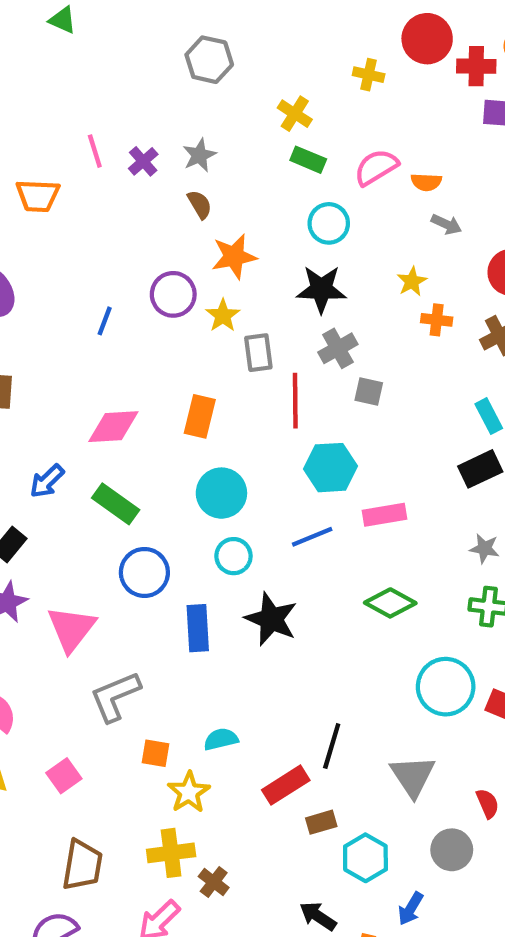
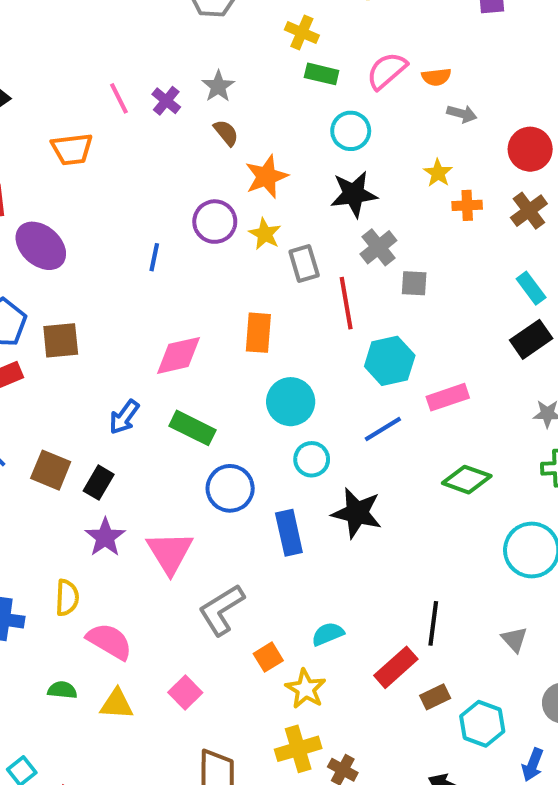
orange square: (156, 753) -> (268, 657), turned -32
gray triangle: (413, 776) -> (514, 639), size x0.6

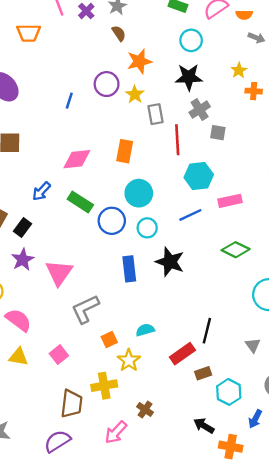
blue circle: (230, 488) -> (112, 221), moved
yellow cross: (298, 749) -> (104, 386), moved

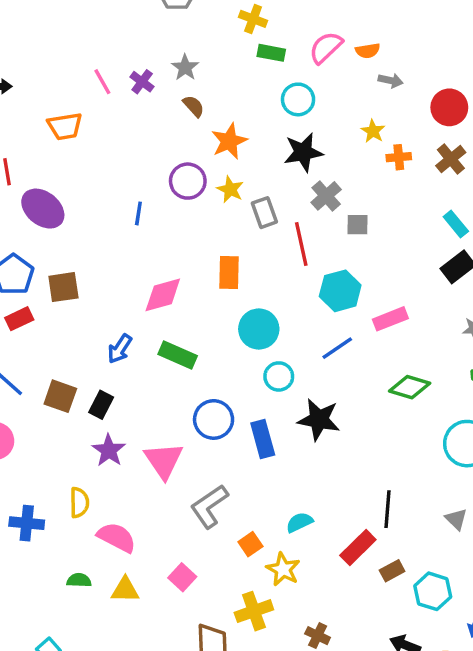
blue circle: (112, 221) -> (214, 419), moved

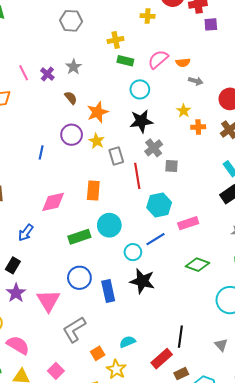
yellow cross: (253, 19) -> (116, 40), turned -35
brown semicircle: (194, 106) -> (71, 98), moved
green rectangle: (178, 355) -> (79, 237), moved, turned -45
cyan circle: (279, 376) -> (133, 252), moved

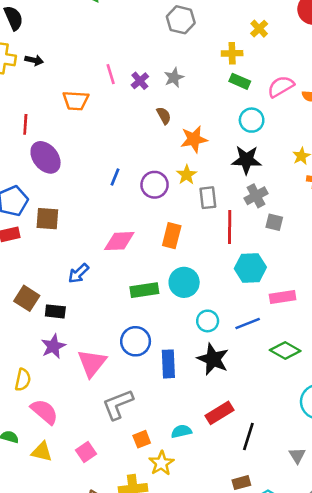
yellow cross: (148, 16) -> (259, 29), moved, turned 32
purple circle: (72, 135) -> (155, 185), moved
blue line: (156, 239) -> (248, 324), moved
black rectangle: (13, 265) -> (55, 311), turned 56
red rectangle: (162, 359) -> (220, 413), moved

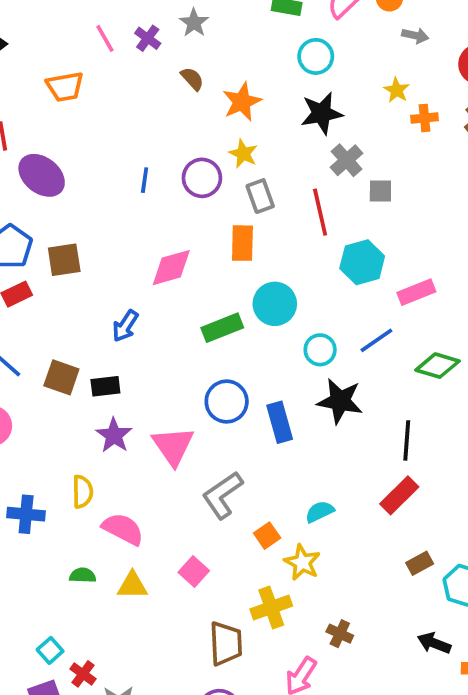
gray rectangle: (208, 198) -> (260, 196), moved
red rectangle: (220, 413) -> (399, 495), moved
black line: (248, 437) -> (407, 440), moved

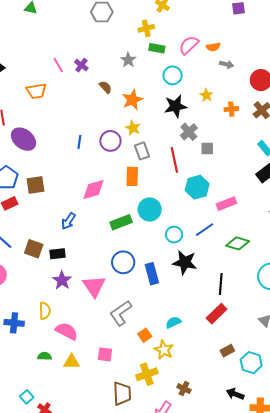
gray star: (194, 23) -> (128, 60), moved
yellow star: (397, 90) -> (206, 95), moved
pink square: (194, 572) -> (105, 354), turned -35

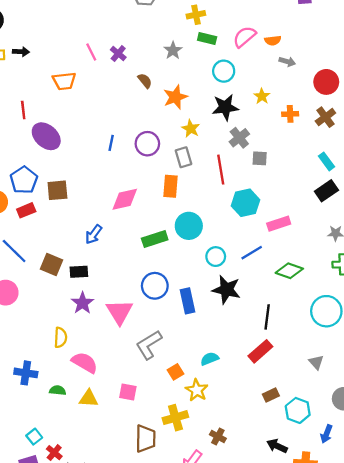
yellow star: (133, 128) -> (191, 129), moved
blue cross: (14, 323) -> (26, 373), moved

